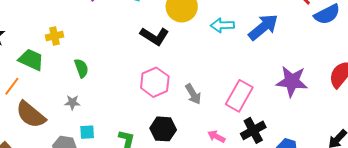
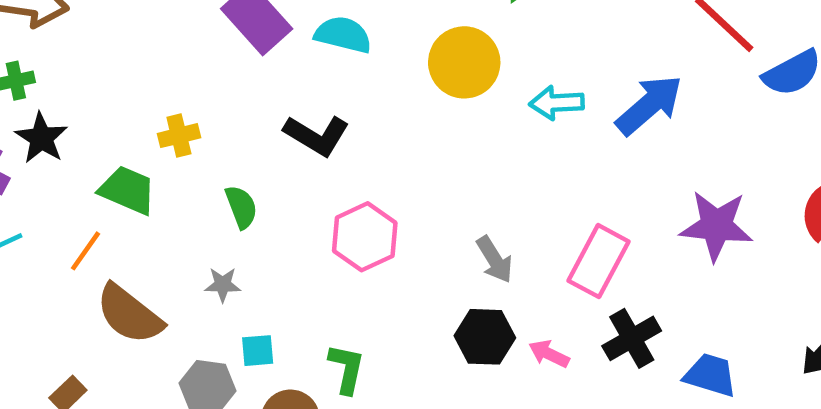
black L-shape: (155, 36) -> (317, 135), moved
pink hexagon: (155, 82) -> (365, 237), moved
black hexagon: (163, 129) -> (485, 337), moved

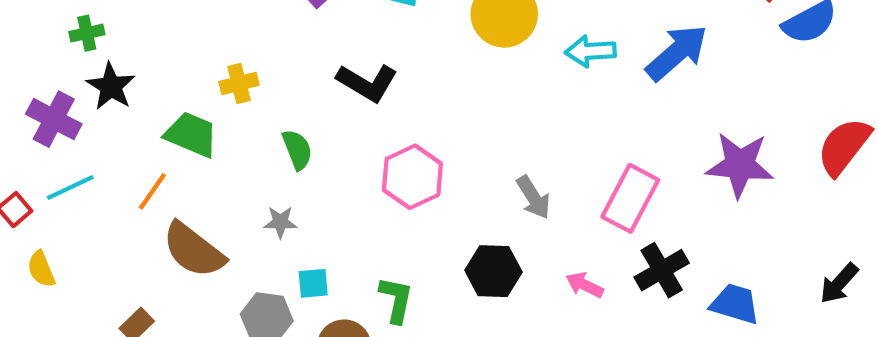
black hexagon: (485, 337) -> (493, 271), moved

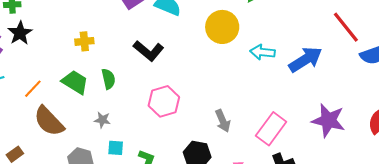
green trapezoid: (191, 135) -> (75, 82), moved
gray star: (280, 222) -> (102, 120), moved
cyan square: (313, 283) -> (116, 148), moved

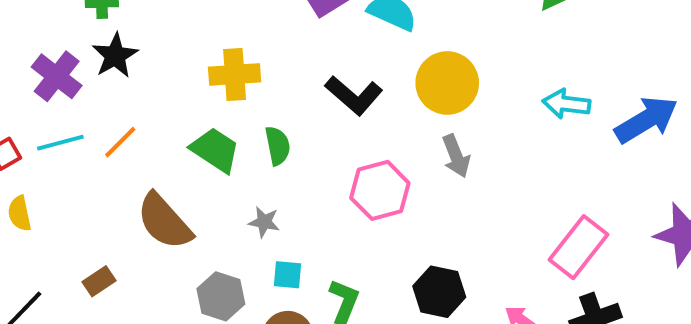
yellow circle: (222, 27) -> (447, 83), moved
yellow cross: (84, 41) -> (235, 74), size x1.4
orange line: (33, 89) -> (120, 142), moved
gray arrow: (223, 121) -> (456, 156), moved

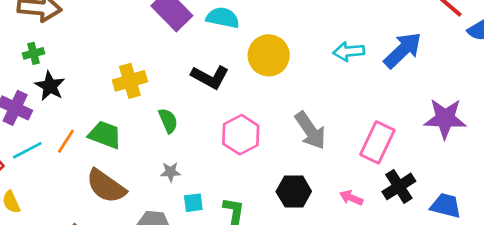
green trapezoid: (215, 150) -> (105, 135), moved
gray arrow: (456, 156) -> (310, 130), moved, size x1.4

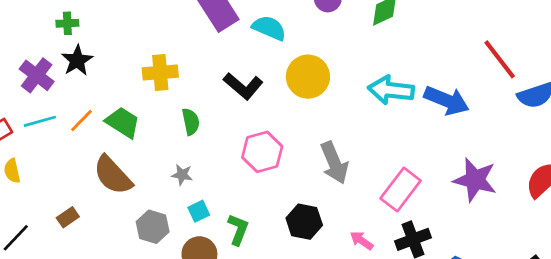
blue arrow: (403, 50) -> (447, 100), turned 54
cyan arrow: (349, 51) -> (391, 90), size x1.4
cyan square: (193, 203) -> (199, 211), turned -30

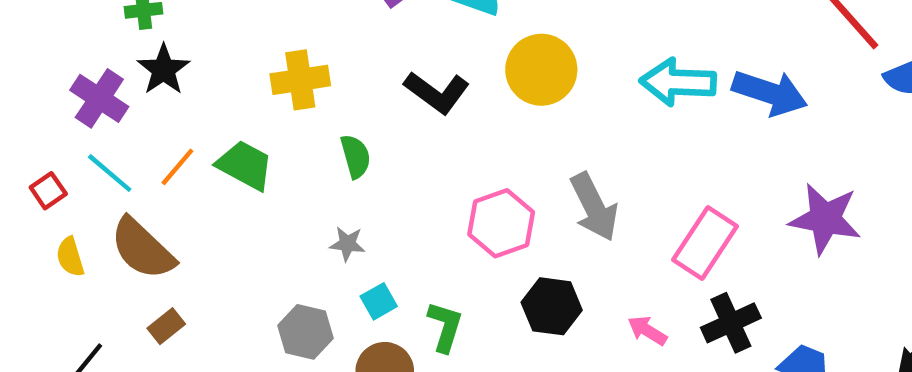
cyan line: (40, 121) -> (110, 173), turned 60
pink hexagon: (262, 152) -> (501, 223), moved
brown semicircle: (113, 175) -> (142, 249), moved

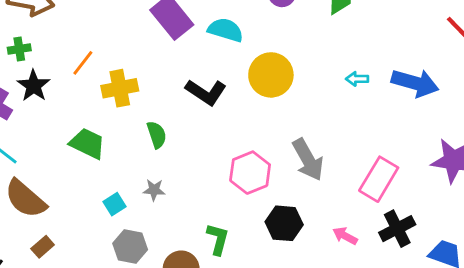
cyan arrow: (678, 82) -> (357, 79), size x0.5
orange line: (177, 167) -> (83, 63), moved
cyan square: (379, 301) -> (115, 204), moved

